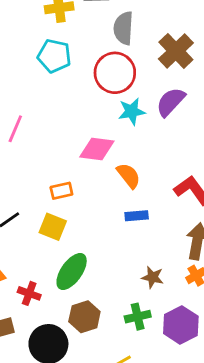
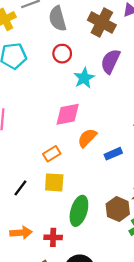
red circle: (115, 73) -> (62, 54), size x0.6
orange semicircle: (129, 176) -> (87, 138), moved, turned -80
brown hexagon: (84, 317) -> (118, 209), moved

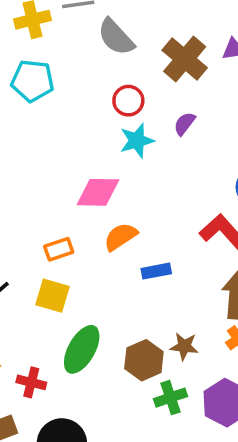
gray semicircle: (58, 19) -> (116, 37), turned -40
red circle: (62, 54) -> (128, 101), moved
purple semicircle: (110, 61) -> (185, 124), size x0.6

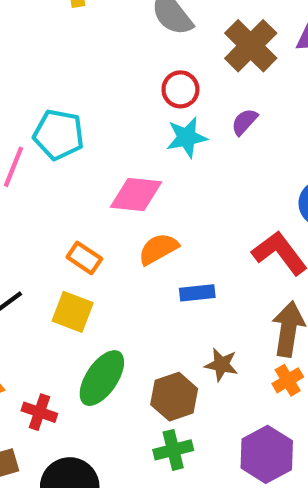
cyan pentagon: (33, 81) -> (59, 135), moved
orange rectangle: (59, 249) -> (84, 258), turned 48
brown star: (184, 346) -> (221, 365), moved
green cross: (171, 398) -> (173, 450), moved

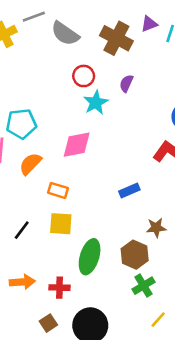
orange semicircle: (158, 249) -> (30, 164), moved

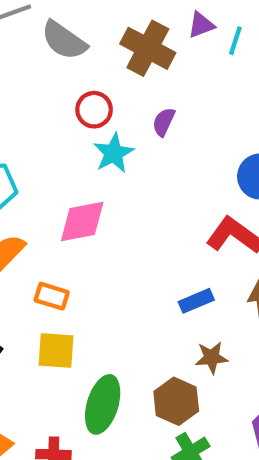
blue rectangle: (129, 191) -> (196, 301), moved

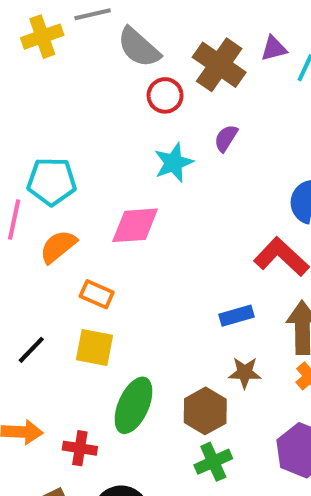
red circle: (94, 110) -> (165, 95), moved

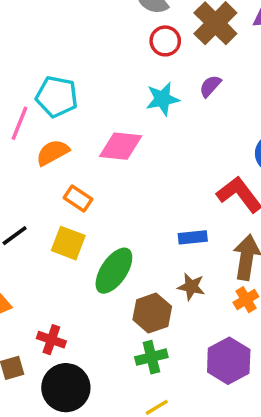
green ellipse: (133, 405) -> (114, 271), moved
red cross: (80, 448) -> (51, 340), moved

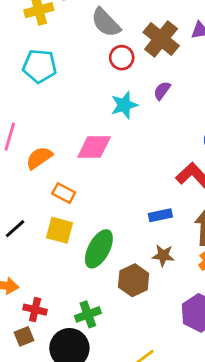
cyan pentagon: (57, 97) -> (40, 66), moved
red cross: (51, 340) -> (35, 310), moved
green cross: (151, 357) -> (88, 314), moved

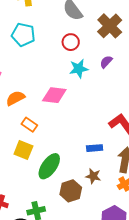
red circle: (122, 58) -> (71, 42), moved

